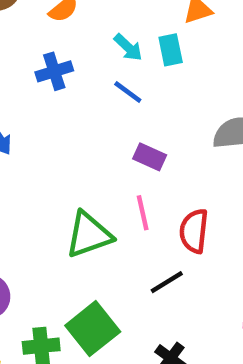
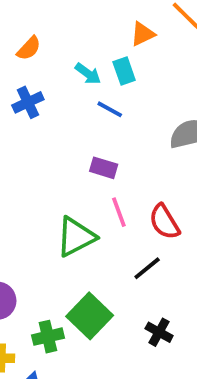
blue line: (128, 92) -> (110, 109), moved
purple rectangle: (150, 157) -> (104, 168), moved
red semicircle: (194, 231) -> (164, 222), turned -30

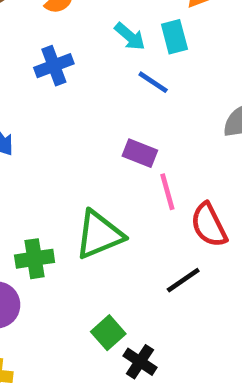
pink line: (119, 212) -> (167, 192), moved
green square: (90, 316) -> (108, 333), size x0.6
black cross: (159, 332) -> (140, 362), moved
green cross: (48, 337) -> (35, 259), moved

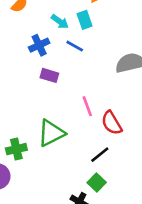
blue cross: (54, 66) -> (39, 45), moved
purple rectangle: (140, 153) -> (49, 75), moved
green square: (108, 333) -> (97, 183), moved

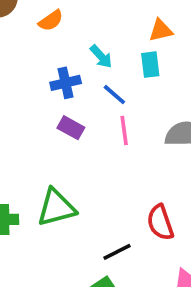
cyan rectangle: (85, 20) -> (150, 65), moved
pink line: (87, 106) -> (124, 131), moved
red semicircle: (112, 123) -> (160, 222), moved

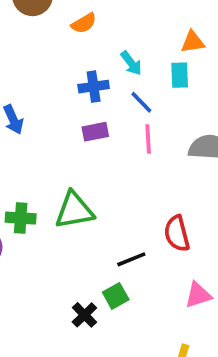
purple rectangle: (71, 128) -> (95, 132), turned -45

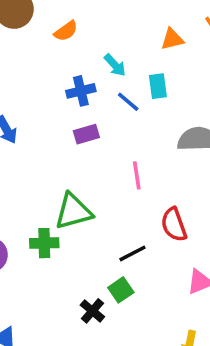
cyan rectangle: (180, 75) -> (158, 86), moved
pink line: (148, 139) -> (137, 175), moved
green cross: (21, 218) -> (44, 243), moved

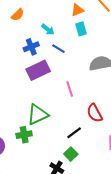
cyan rectangle: (158, 86) -> (81, 29), moved
purple rectangle: (86, 134) -> (38, 70), size x1.6

